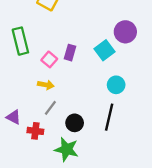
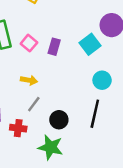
pink square: (49, 59) -> (29, 43), moved

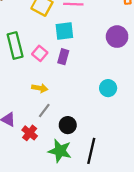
cyan square: (90, 44) -> (64, 31), moved, turned 30
black line: (95, 114) -> (91, 151), moved
red cross: (18, 128) -> (30, 133), turned 32

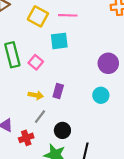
purple circle: (117, 37) -> (108, 63), moved
purple rectangle: (63, 57) -> (58, 91), moved
red cross: (30, 133) -> (26, 138), turned 32

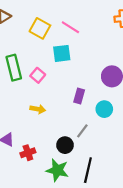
pink line: (68, 15) -> (70, 27), turned 30
purple rectangle: (58, 91) -> (79, 96), moved
gray line: (40, 117) -> (82, 131), moved

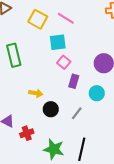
pink square: (38, 75) -> (64, 62), moved
black circle: (65, 145) -> (51, 109), moved

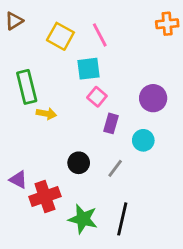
pink line: (66, 18) -> (100, 35), turned 30
yellow arrow: (36, 93) -> (46, 114), moved
red cross: (27, 133) -> (45, 196), size x1.5

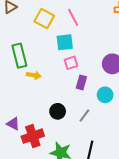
pink square: (97, 97) -> (71, 63), turned 32

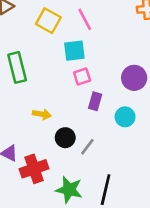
yellow arrow: (34, 75) -> (42, 114), moved
gray line: (84, 115) -> (87, 147), moved

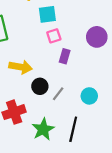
yellow arrow: (42, 114) -> (21, 67), size x1.5
cyan circle: (125, 117) -> (89, 96), moved
green star: (69, 190) -> (43, 129), turned 30

